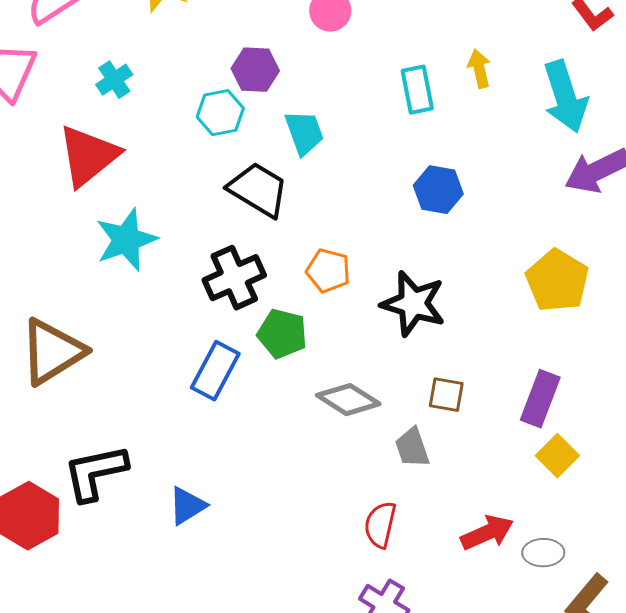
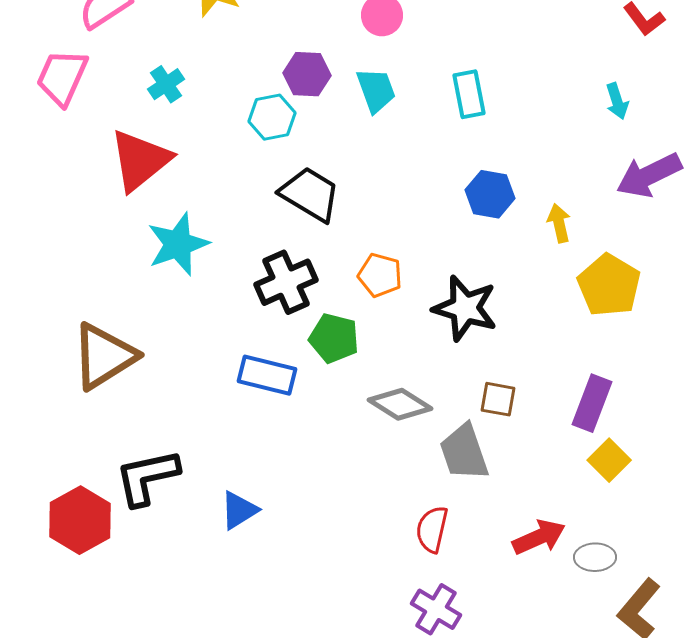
yellow arrow: (479, 69) -> (559, 223), moved
cyan arrow: (565, 97) -> (617, 101), size x0.5
cyan trapezoid: (304, 133) -> (376, 90), moved
blue rectangle: (215, 371) -> (267, 375), turned 76
gray trapezoid: (412, 448) -> (464, 452), size x1.4

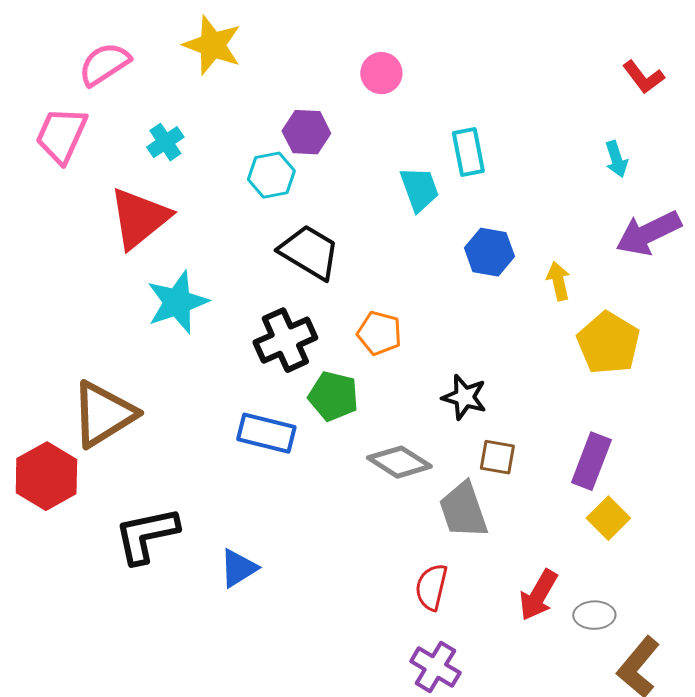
cyan trapezoid: (376, 90) -> (419, 189), moved
black star: (465, 308) -> (464, 397), moved, size x0.7
red hexagon: (80, 520) -> (46, 476), moved
red arrow: (539, 537) -> (538, 595), turned 144

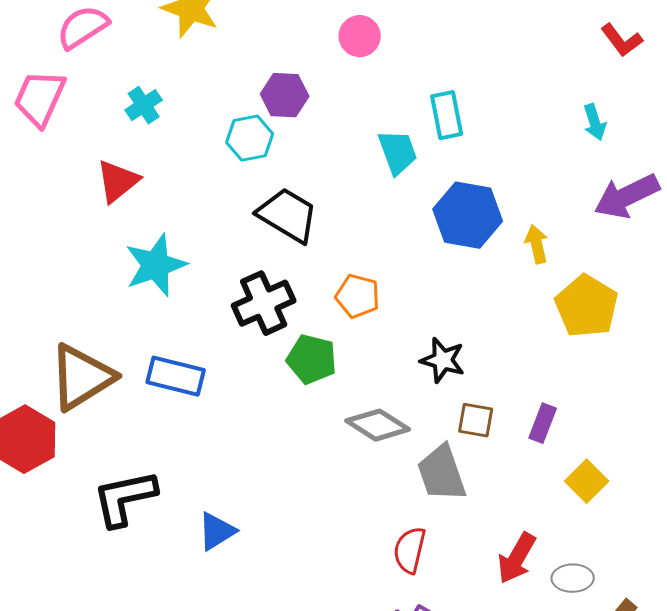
red triangle: (139, 218) -> (118, 181), size x0.7
blue hexagon: (489, 252) -> (468, 215), size x1.4
blue rectangle: (266, 433) -> (176, 376), moved
purple rectangle: (591, 461) -> (543, 423), moved, size x0.7

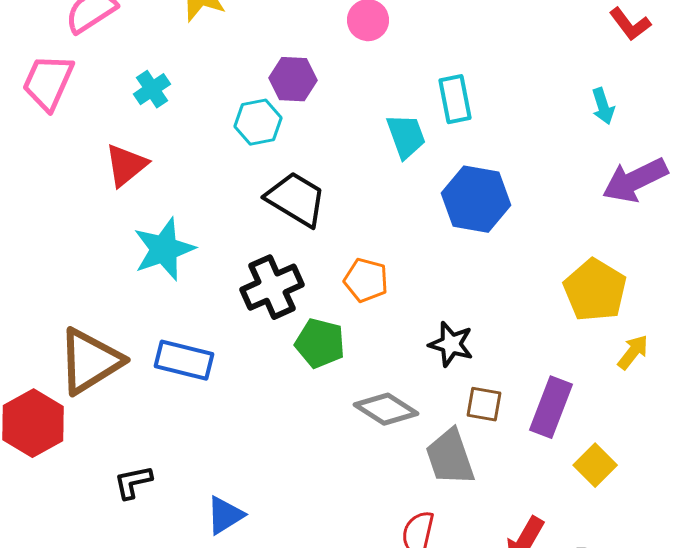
yellow arrow: (537, 244) -> (633, 352), moved, turned 51
purple rectangle: (543, 423) -> (551, 407), size x1.5
black L-shape: (125, 498) -> (133, 482), size x0.6

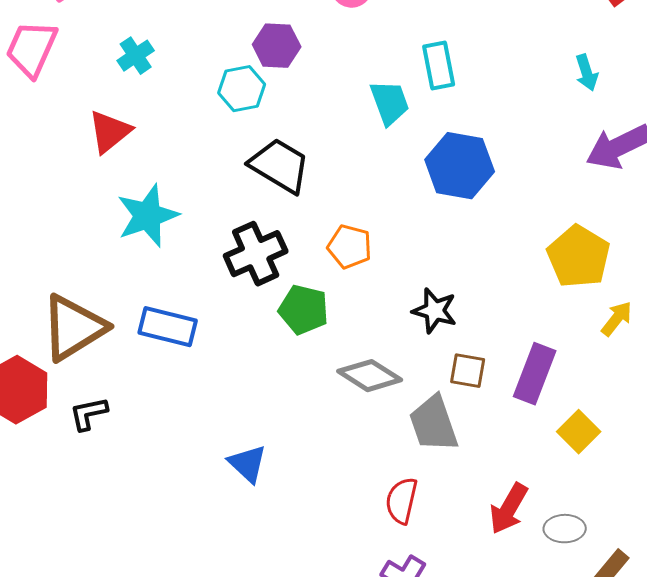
black L-shape: (133, 482) -> (89, 414), moved
blue triangle: (225, 515) -> (248, 464), moved, turned -45

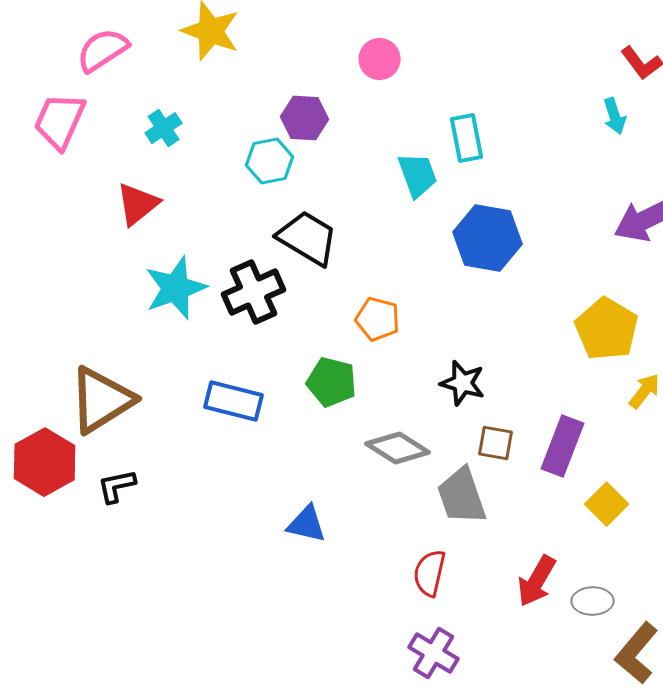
cyan arrow: (587, 73) -> (615, 116), moved
black cross: (256, 254) -> (254, 292), moved
blue rectangle: (168, 327) -> (234, 401), moved
blue triangle: (248, 464) -> (307, 524), moved, turned -30

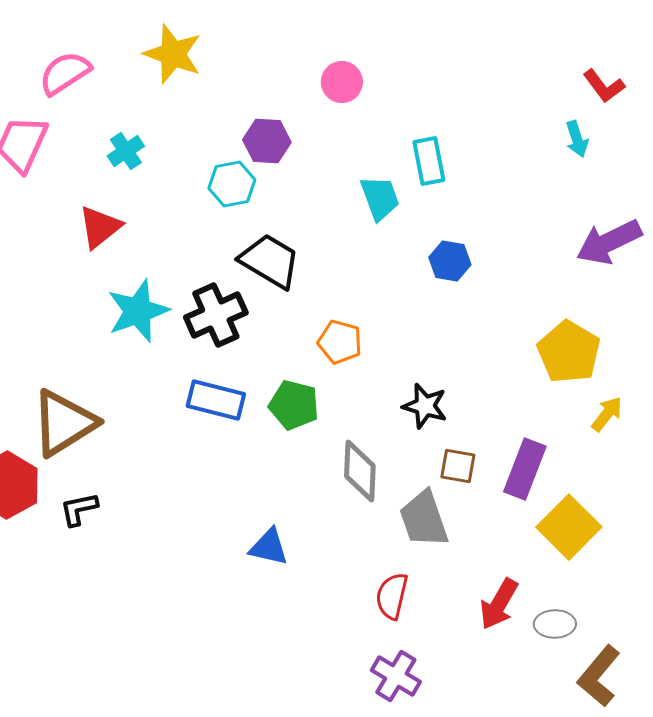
blue hexagon: (488, 238) -> (450, 261), size x0.6
blue rectangle: (234, 401) -> (216, 400), moved
gray diamond: (398, 448) -> (360, 471), turned 60
yellow square: (607, 504) -> (569, 527), size x1.5

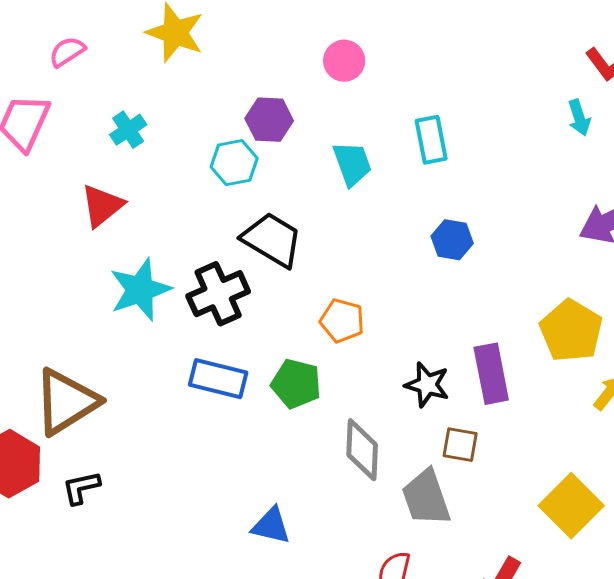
pink semicircle: (65, 73) -> (67, 52), size x0.7
cyan trapezoid: (380, 198) -> (352, 164), moved
purple rectangle: (525, 469) -> (491, 374), moved, turned -32

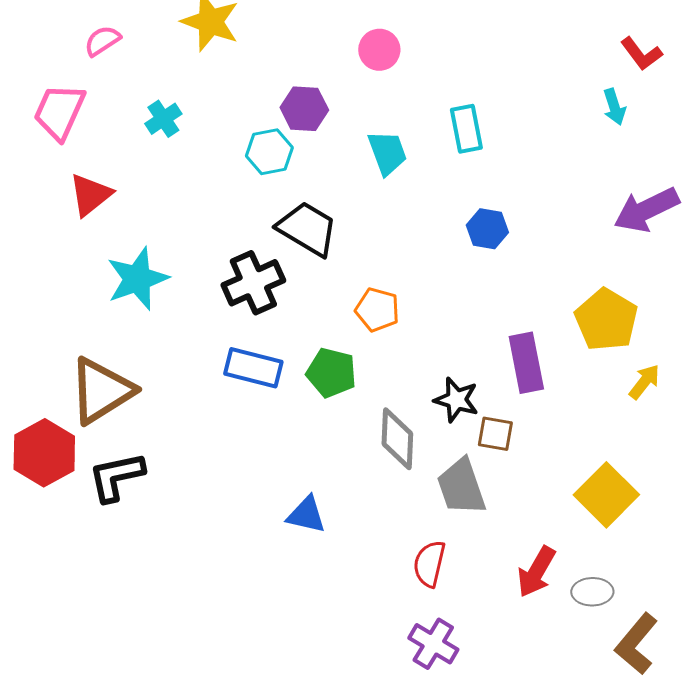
red triangle: (102, 206) -> (90, 195), moved
cyan star: (140, 290) -> (137, 279), moved
black star: (427, 385) -> (456, 400), moved
black L-shape: (81, 488) -> (116, 477), size x1.5

